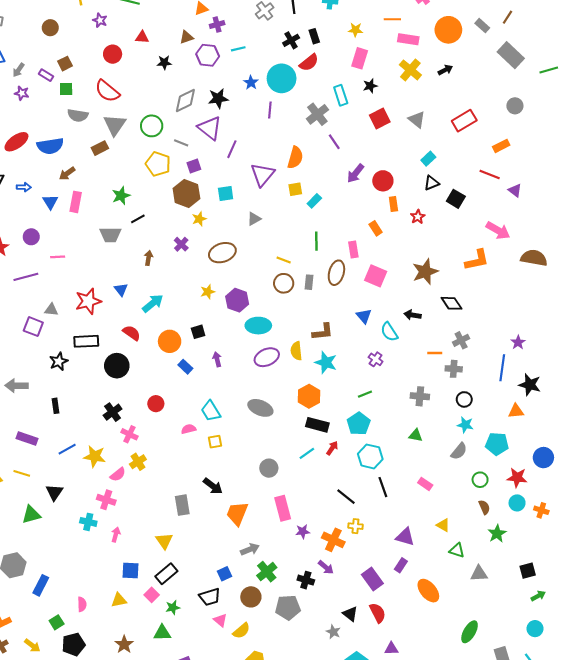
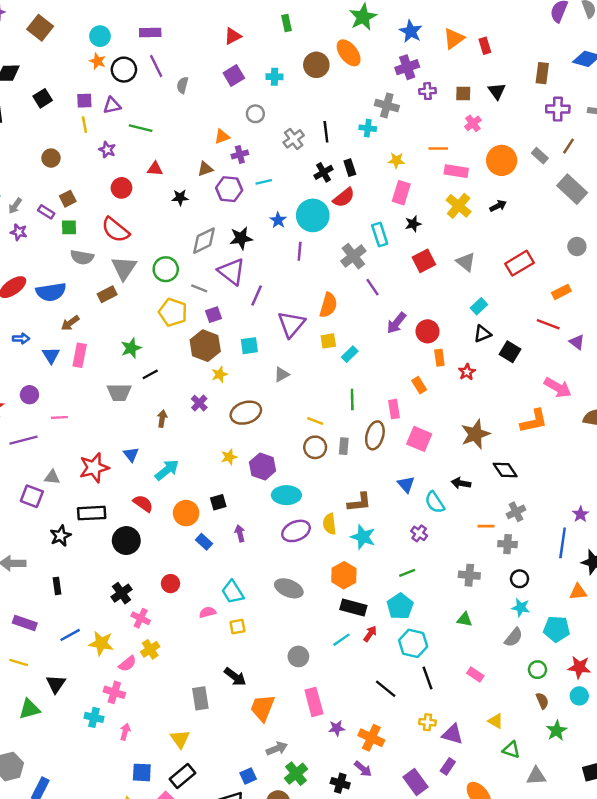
yellow cross: (355, 526) -> (427, 722), moved

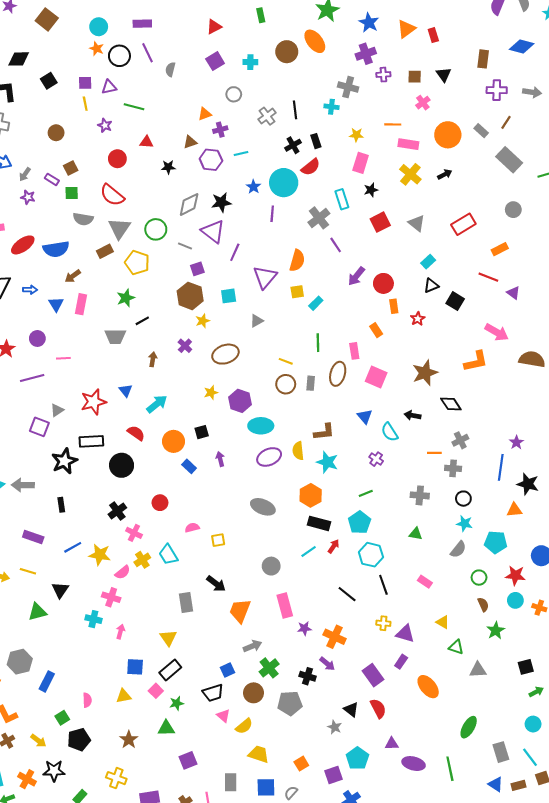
yellow pentagon: (173, 312) -> (137, 263), moved
gray triangle: (52, 477) -> (57, 410), turned -40
black star: (61, 536) -> (64, 461), size x1.4
cyan trapezoid: (233, 592) -> (168, 555), moved

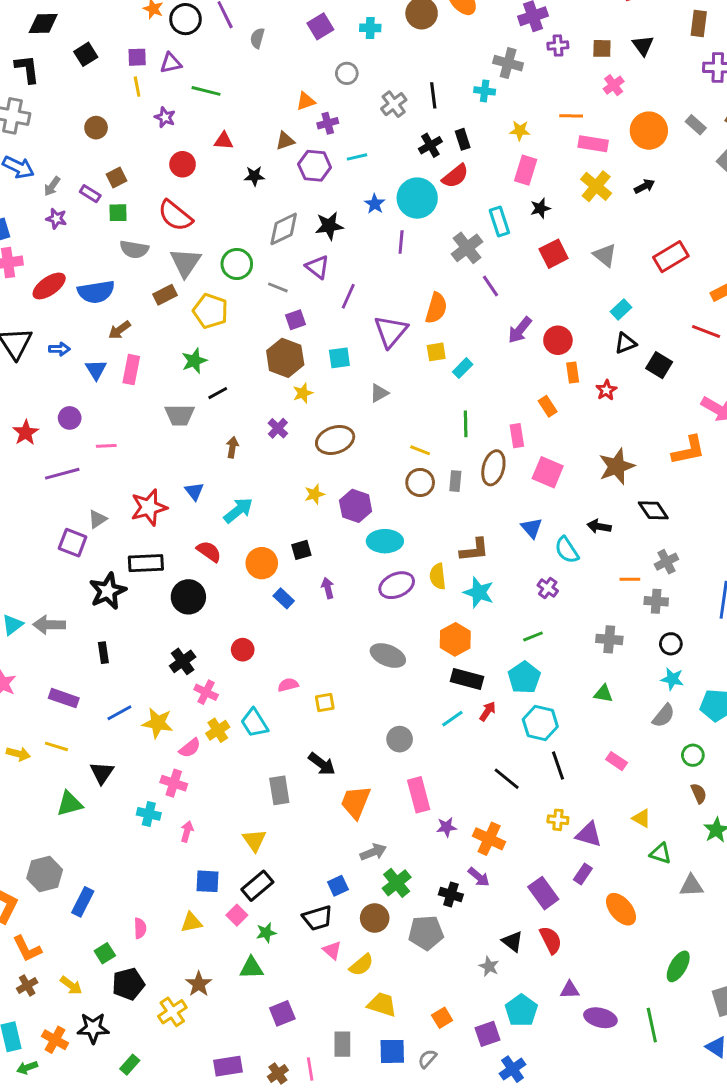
purple triangle: (213, 231) -> (317, 267), size x0.7
yellow cross: (116, 778) -> (172, 1012), moved, turned 36

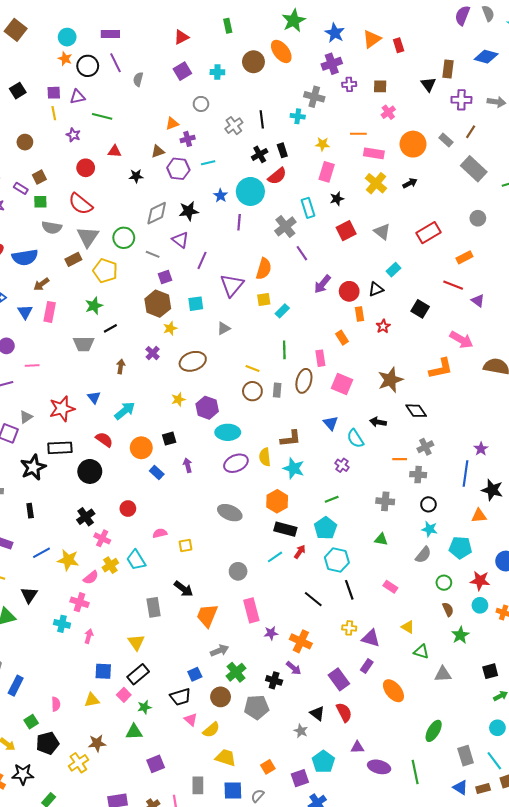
black triangle: (643, 46) -> (428, 84), moved
black triangle: (625, 343) -> (376, 289), moved
brown star: (199, 984) -> (97, 743), turned 30

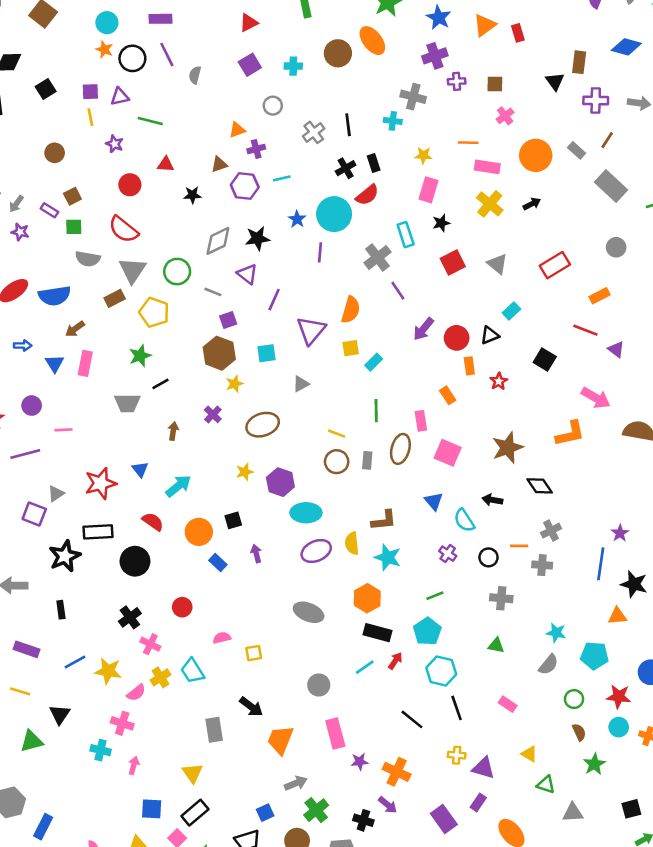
black circle: (428, 504) -> (488, 557), moved

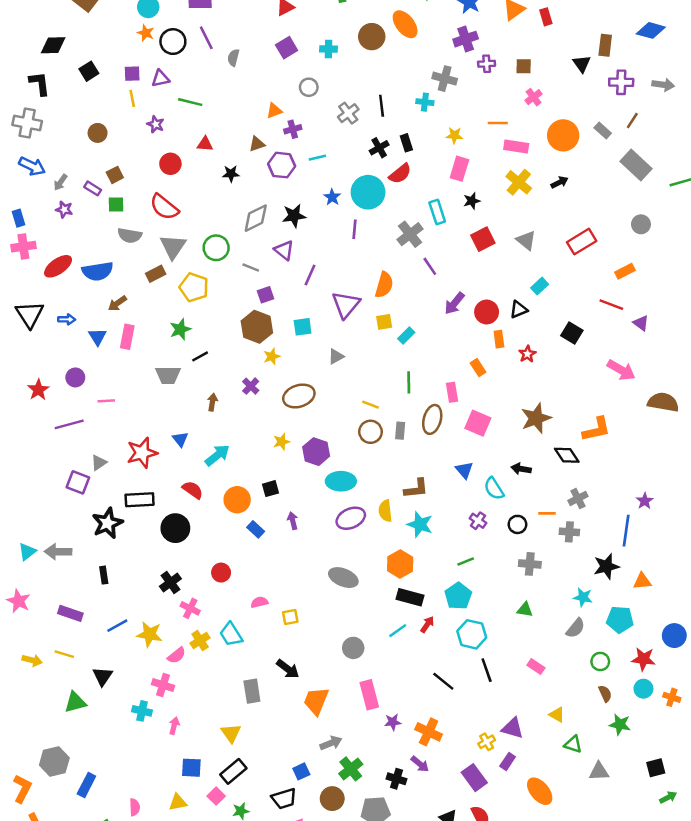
orange L-shape: (570, 434) -> (597, 429), moved
black star: (634, 584) -> (606, 566), moved, turned -30
yellow cross: (457, 755) -> (487, 742), moved, turned -35
green star: (594, 764) -> (620, 724), turned -30

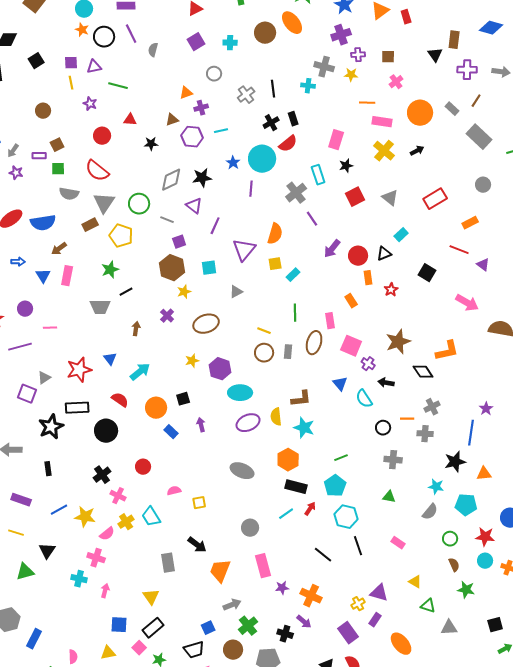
yellow star: (454, 135) -> (351, 75), moved
purple rectangle: (93, 188) -> (39, 156), turned -32
purple cross: (478, 521) -> (368, 364), moved

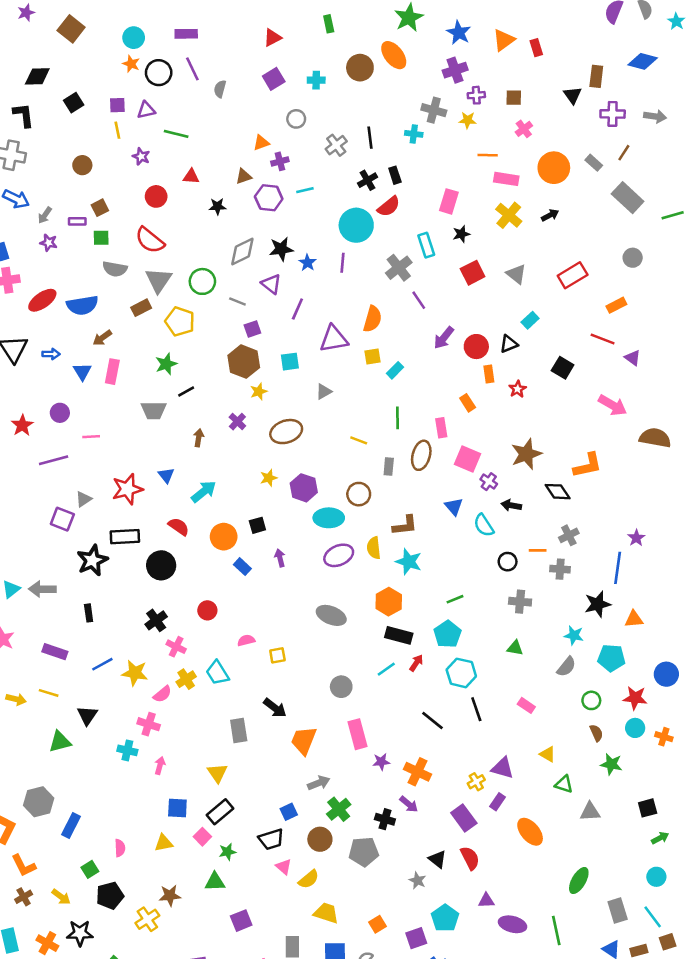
blue star: (233, 163) -> (307, 263), moved
purple triangle: (244, 250) -> (334, 339), turned 40
brown circle: (264, 353) -> (359, 494), moved

